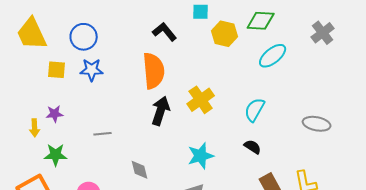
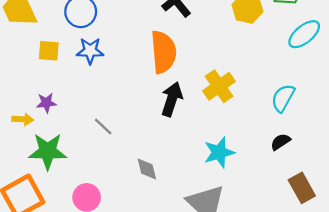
yellow arrow: (35, 128) -> (23, 119), turned -84
gray line: (103, 134) -> (103, 126), turned 48
black semicircle: (253, 147) -> (281, 142), turned -66
green star: (56, 155) -> (48, 151), size x1.4

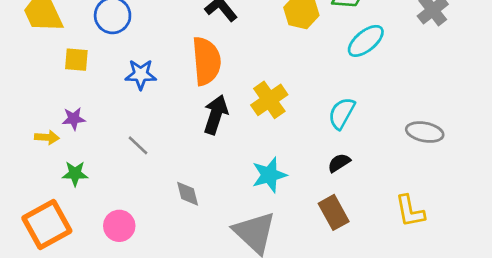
blue star: (90, 51) -> (141, 74), moved
green star: (48, 151) -> (75, 174), size x0.6
brown rectangle: (302, 188) -> (334, 212), moved

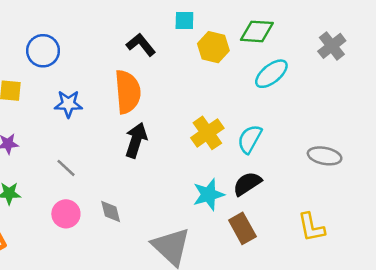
yellow cross: (269, 100) -> (207, 133), moved
black semicircle: (339, 163) -> (247, 184), size x1.4
cyan star: (269, 175) -> (209, 195), moved
pink circle: (119, 226) -> (66, 214), moved

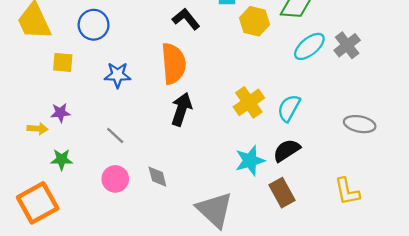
gray cross: (332, 46) -> (347, 45), moved

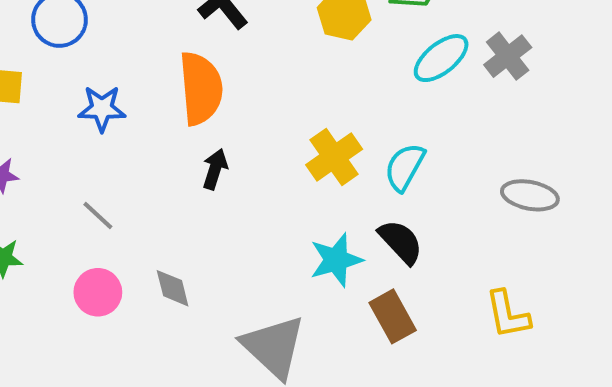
black arrow: (181, 109) -> (215, 169), size x0.7
black semicircle: (287, 150) -> (401, 242), turned 80

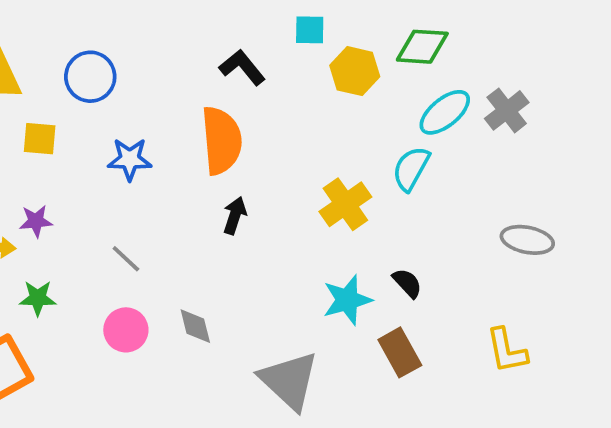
cyan semicircle: (405, 167) -> (411, 169), moved
black semicircle: (401, 242) -> (407, 283), size x0.7

